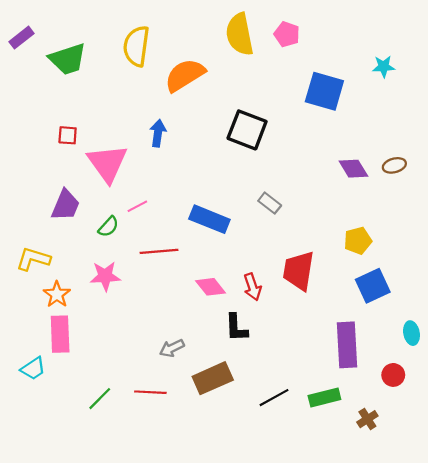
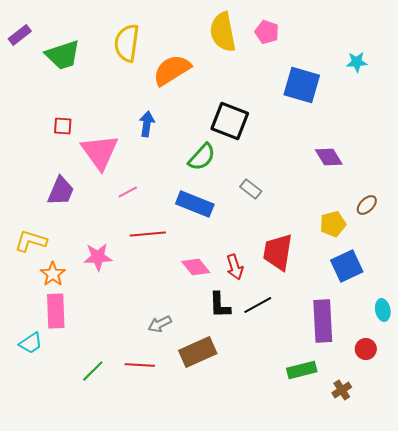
brown ellipse: (394, 165) -> (367, 205), moved, turned -30
green semicircle: (108, 227) -> (202, 157), moved, size x1.4
black line: (274, 398) -> (258, 305), moved

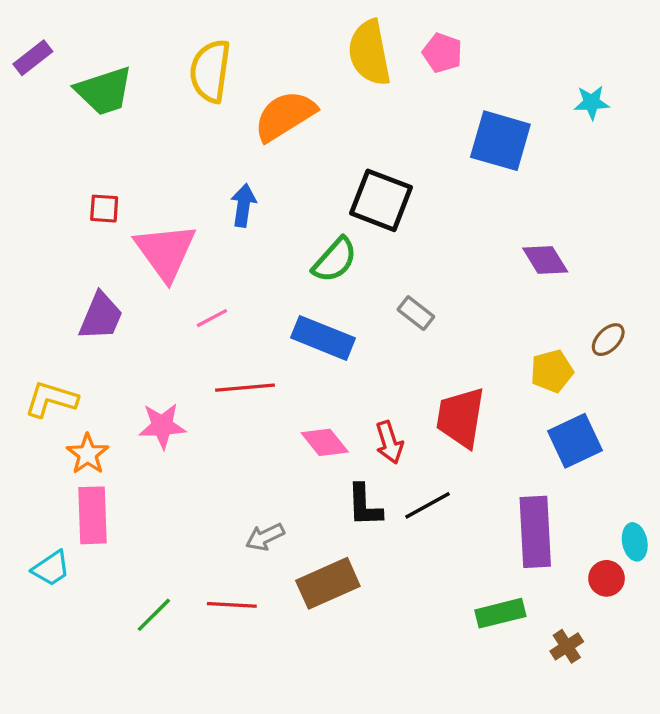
cyan ellipse: (383, 310) -> (635, 542), moved

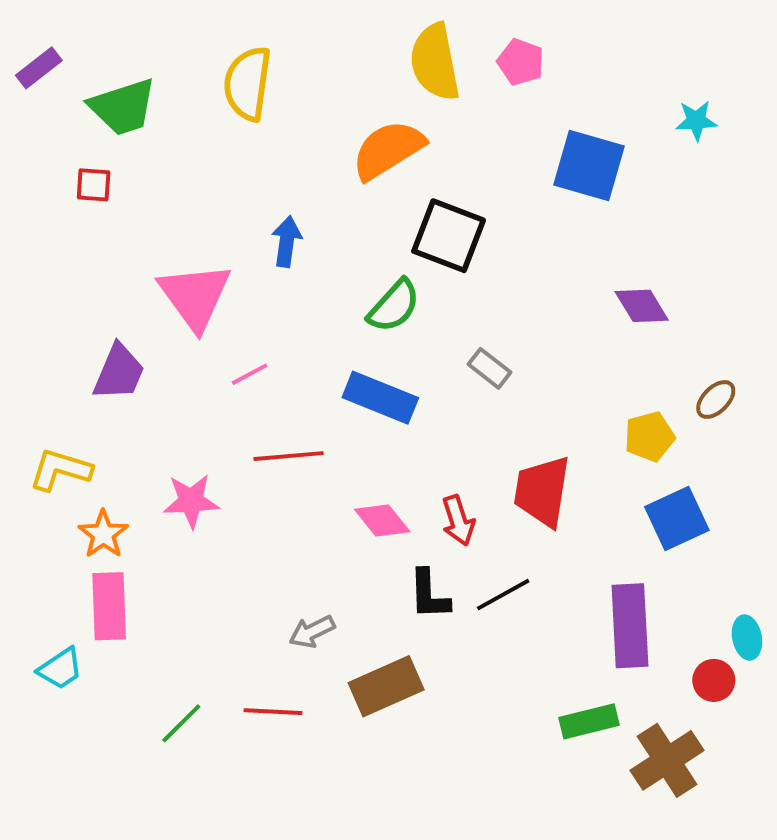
orange semicircle: (285, 116) -> (388, 150), moved
red square: (104, 209) -> (94, 185), moved
brown cross: (567, 646) -> (667, 760), size x1.8

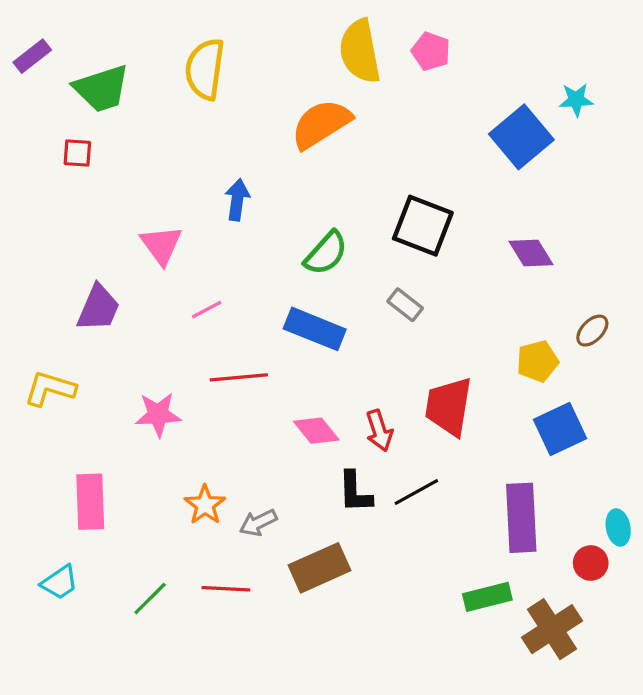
blue square: (589, 165) -> (521, 137), moved, turned 34
black square: (449, 236) -> (423, 226), moved
pink triangle: (195, 296) -> (161, 245), size x0.7
orange star: (103, 534) -> (205, 505), moved
cyan trapezoid: (60, 669) -> (60, 582), moved

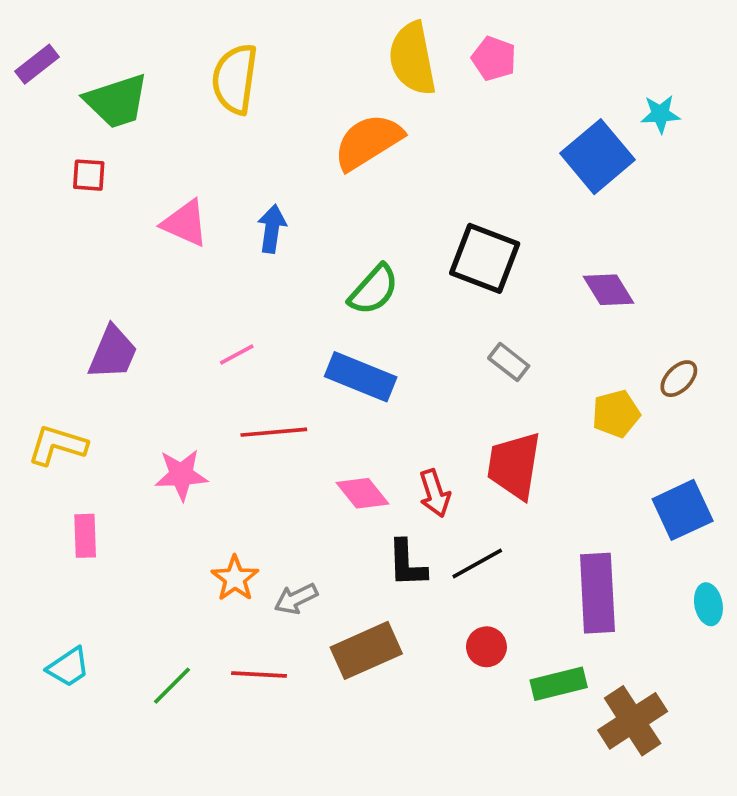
pink triangle: (161, 245) -> (185, 223), moved, turned -30
gray rectangle: (405, 305) -> (509, 362), moved
blue square: (560, 429) -> (683, 510), moved
pink rectangle: (90, 502) -> (85, 536), moved, size x0.7
red circle: (591, 563) -> (486, 647), moved

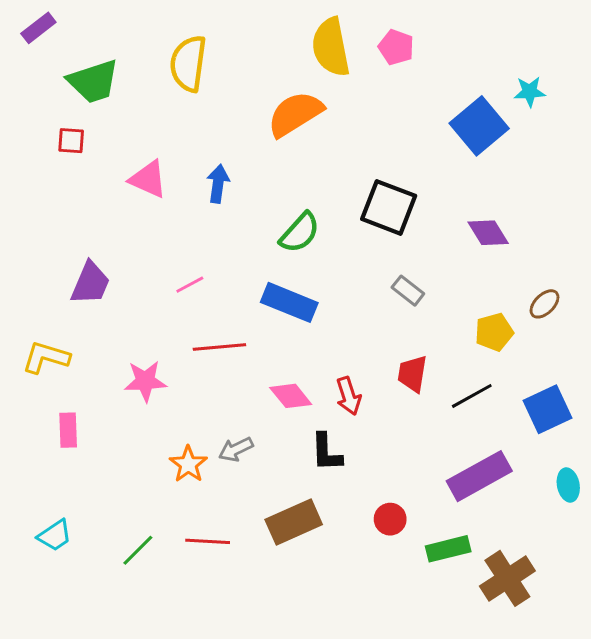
purple rectangle: (37, 64) -> (38, 28), moved
red trapezoid: (514, 466) -> (412, 374), size x0.7
black line: (477, 564) -> (472, 396), moved
purple rectangle: (597, 593) -> (479, 476), turned 64
gray arrow: (296, 599) -> (236, 449), moved

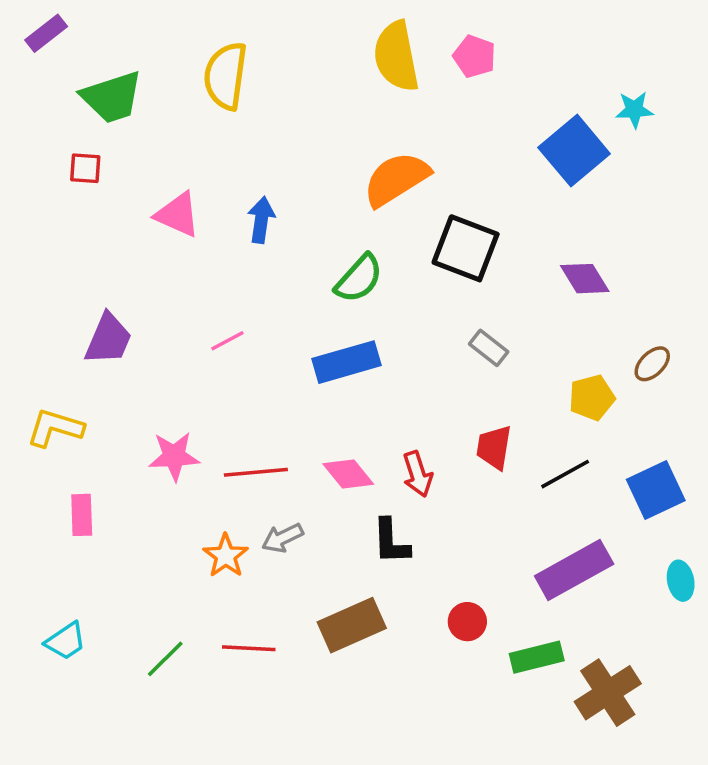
orange semicircle: (295, 114) -> (396, 179), moved
blue rectangle: (289, 302) -> (346, 362), turned -38
red line: (219, 347) -> (256, 472), moved

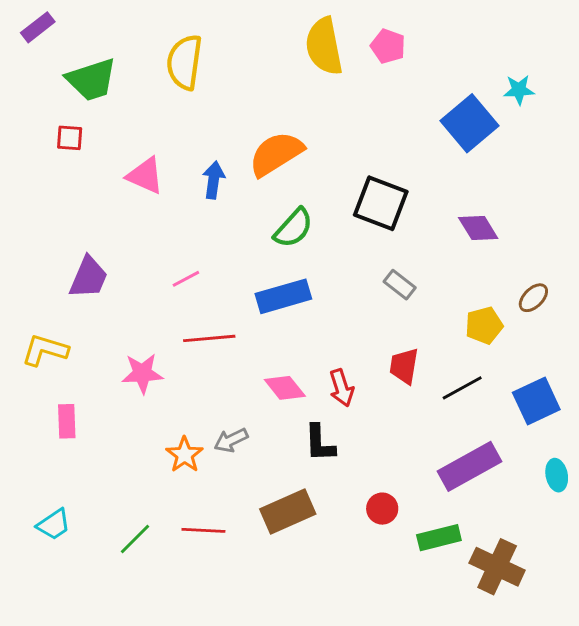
orange semicircle: (396, 179) -> (276, 154), moved
red line: (256, 472) -> (209, 338), moved
brown cross: (608, 693) -> (497, 567), turned -32

